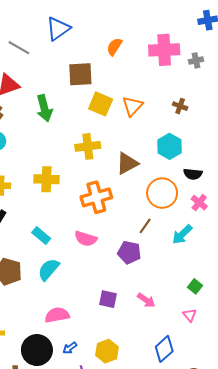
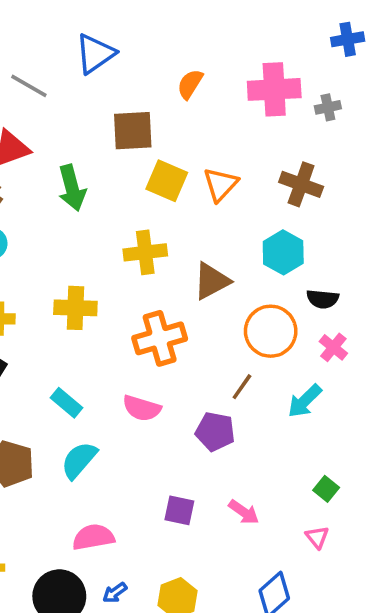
brown cross: (180, 106) -> (301, 184), size x1.6

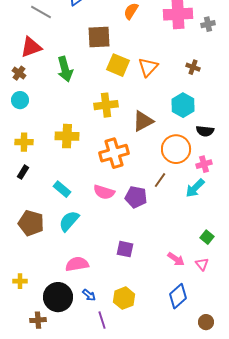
brown cross: (301, 184) -> (193, 67), size x0.6
pink cross: (333, 347) -> (204, 164), moved, turned 35
purple pentagon: (215, 431) -> (136, 197), moved
pink arrow: (244, 512) -> (176, 259), moved
blue arrow: (115, 593) -> (89, 295), turned -104

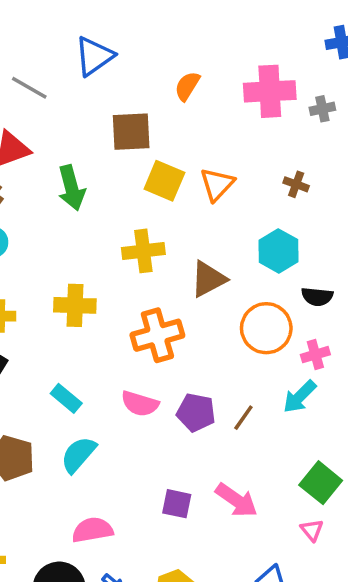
brown line: (160, 180) -> (243, 418), moved
green square: (207, 237) -> (321, 483), size x1.6
pink arrow: (176, 259) -> (236, 500), moved, size x1.4

